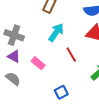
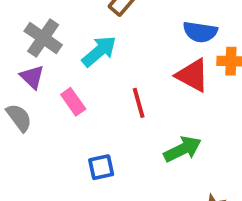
cyan arrow: (56, 32) -> (99, 51), moved

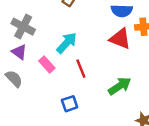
cyan arrow: (99, 51) -> (67, 43), moved
red line: (139, 103) -> (81, 69), moved

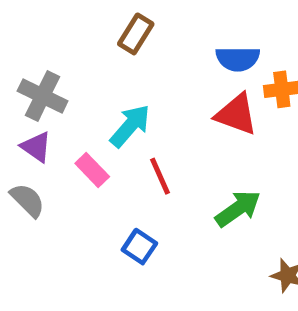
blue square: (70, 104) -> (139, 247), turned -35

